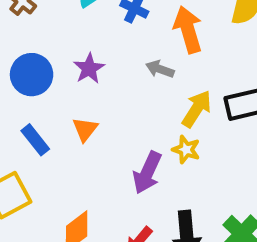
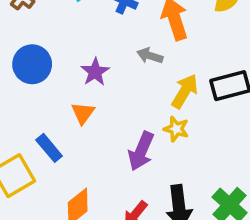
purple star: (89, 68) -> (95, 72), moved
blue rectangle: (35, 140) -> (49, 148), moved

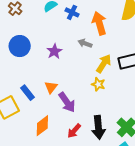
orange triangle: (83, 113) -> (51, 87), moved
purple arrow: (141, 151) -> (67, 102), moved, turned -60

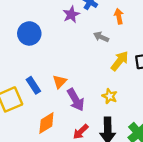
orange arrow: (99, 23) -> (119, 16), size x0.6
purple star: (54, 51) -> (71, 14), moved
yellow star: (98, 84) -> (110, 96), moved

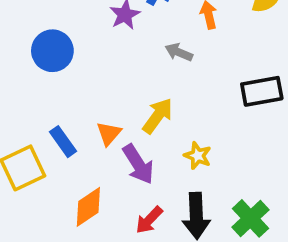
yellow arrow: (120, 61) -> (158, 116), moved

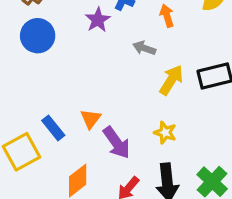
blue circle: (52, 51) -> (38, 36), moved
yellow arrow: (158, 116) -> (171, 80), moved

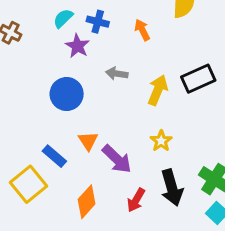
blue circle: (38, 36) -> (67, 94), moved
gray arrow: (144, 48) -> (117, 74), moved
yellow star: (165, 133) -> (161, 141), turned 30

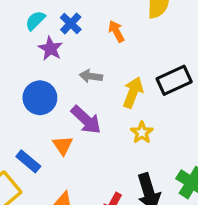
blue cross: (98, 22) -> (71, 23), turned 30
yellow star: (161, 141) -> (142, 133), moved
purple arrow: (117, 159) -> (86, 120), moved

